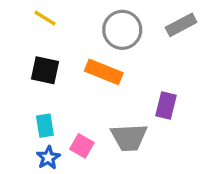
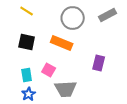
gray trapezoid: (129, 137) -> (66, 89), moved
pink square: (82, 146) -> (49, 70), moved

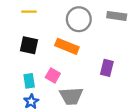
yellow line: (27, 11) -> (29, 12), turned -32
gray rectangle: (108, 15) -> (117, 16), turned 36

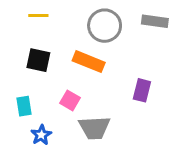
cyan rectangle: (29, 81) -> (24, 106), moved

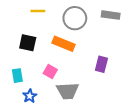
yellow line: (38, 16) -> (38, 11), moved

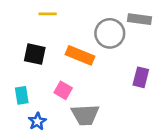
gray circle: (75, 18) -> (110, 33), moved
purple rectangle: (101, 64) -> (141, 77), moved

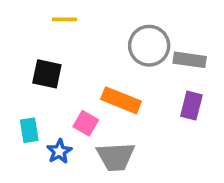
gray rectangle: (140, 19) -> (190, 60), moved
orange rectangle: (80, 55) -> (121, 100), moved
blue star: (37, 121) -> (59, 151), moved

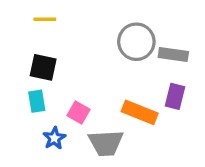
yellow line: (65, 19) -> (45, 19), moved
orange rectangle: (121, 100) -> (140, 112), moved
cyan rectangle: (29, 130) -> (37, 101), moved

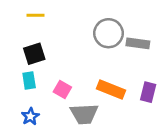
black square: (43, 67) -> (34, 54), turned -30
purple rectangle: (175, 96) -> (148, 92), moved
blue star: (54, 138) -> (30, 116), moved

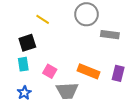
yellow line: (35, 15) -> (43, 19), moved, turned 32
gray circle: (108, 33) -> (86, 14), moved

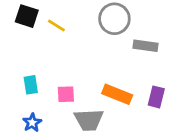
black square: (27, 43) -> (27, 16), moved, turned 36
pink square: (50, 71) -> (66, 94), turned -32

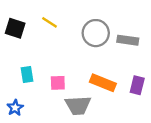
black square: (27, 16) -> (15, 28), moved
gray circle: (114, 19) -> (96, 33), moved
blue star: (32, 123) -> (15, 108), moved

